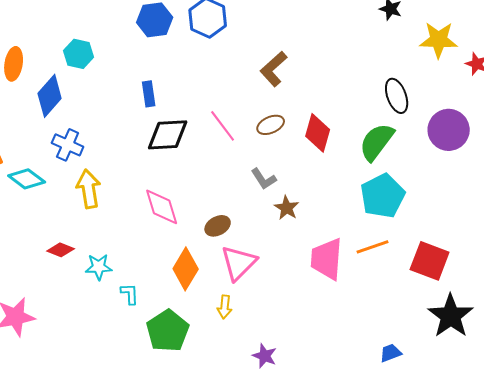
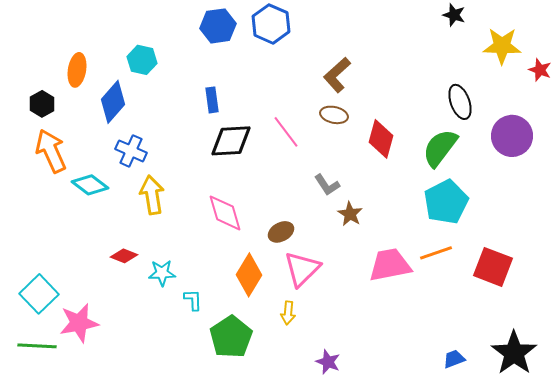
brown ellipse: (271, 125) -> (334, 115), moved, turned 36
pink trapezoid: (327, 259) -> (390, 265), turned 75
black star: (451, 316) -> (514, 353), moved

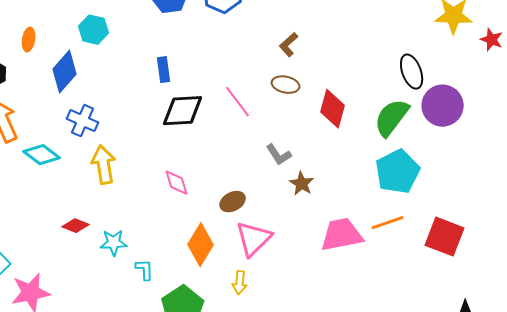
orange ellipse: (77, 70) -> (29, 40), size x0.7
brown L-shape: (337, 75) -> (289, 45), size x0.7
purple circle: (512, 136) -> (443, 106), moved
pink diamond: (225, 213) -> (177, 183), size x0.7

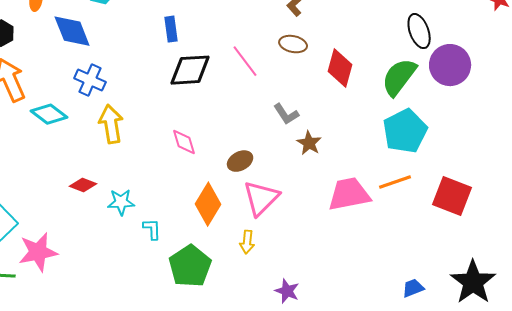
blue diamond: (65, 72) -> (72, 31), turned -63

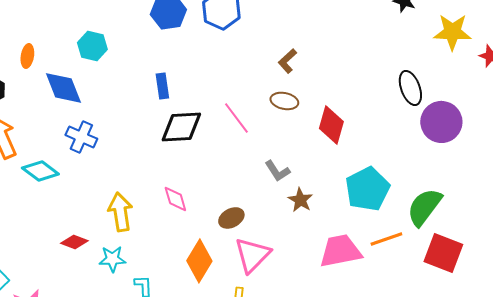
green semicircle: (399, 77) -> (424, 207), moved
yellow arrow: (111, 124) -> (120, 212), moved
cyan pentagon: (405, 131) -> (367, 189), moved

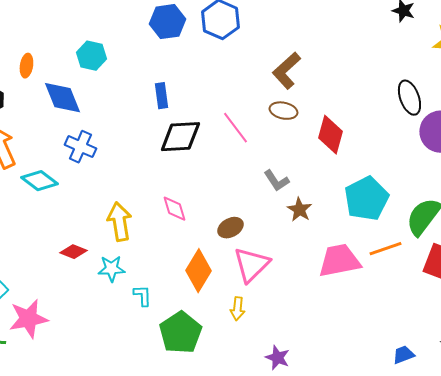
brown L-shape: (287, 61) -> (286, 71), size x1.5

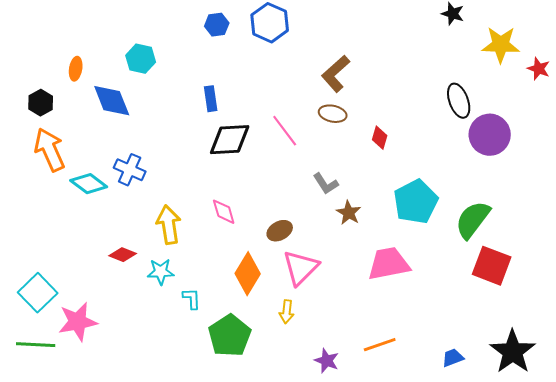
blue hexagon: (167, 22) -> (217, 25), size x0.7
red diamond: (330, 135) -> (380, 138), size x0.6
blue cross: (80, 147) -> (130, 170), moved
orange line: (385, 249) -> (380, 345), moved

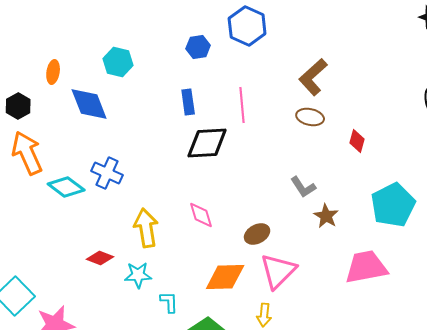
blue hexagon: (217, 25) -> (198, 47), moved
pink line: (285, 131) -> (242, 105), moved, turned 32
orange diamond: (248, 274) -> (225, 277), turned 57

